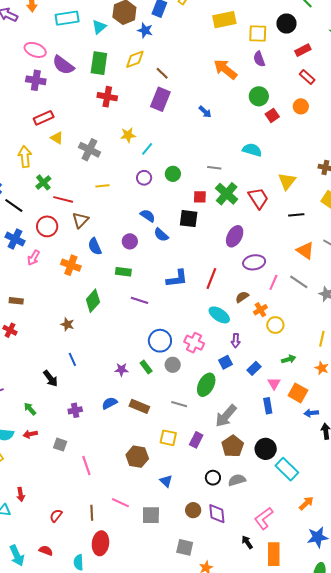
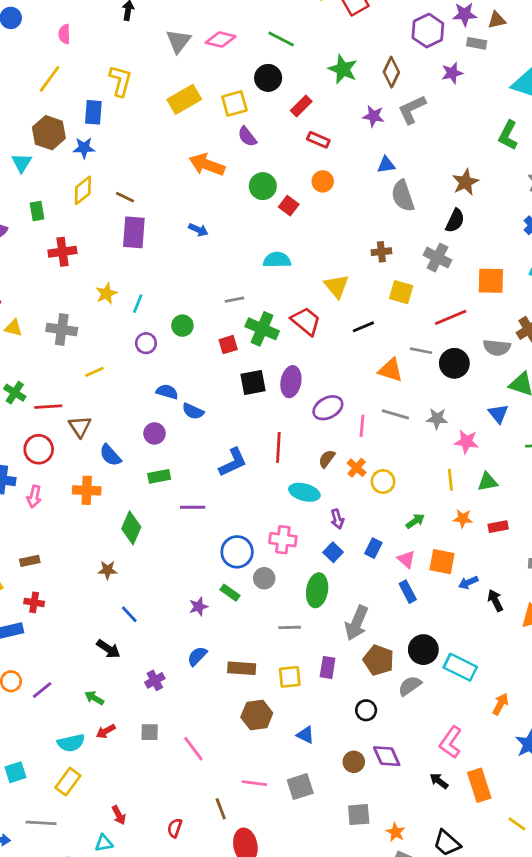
green rectangle: (99, 63) -> (37, 211), size x0.6
black square: (189, 219) -> (253, 383), moved
brown rectangle: (139, 406) -> (242, 668), moved
gray semicircle: (237, 480) -> (410, 686), moved

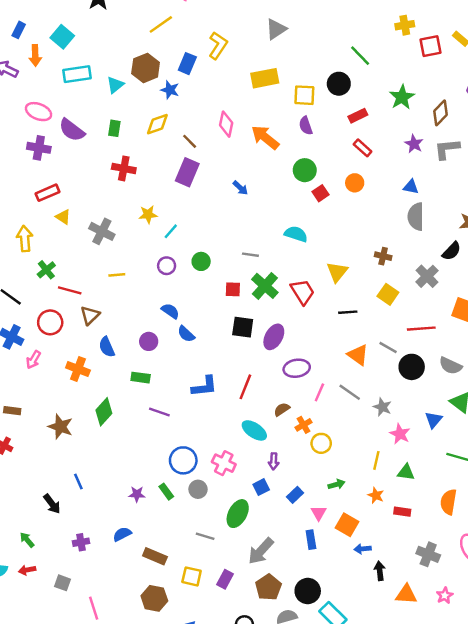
pink diamond: (221, 40) -> (226, 124), moved, turned 70
brown star: (108, 570) -> (60, 427), moved, size x1.5

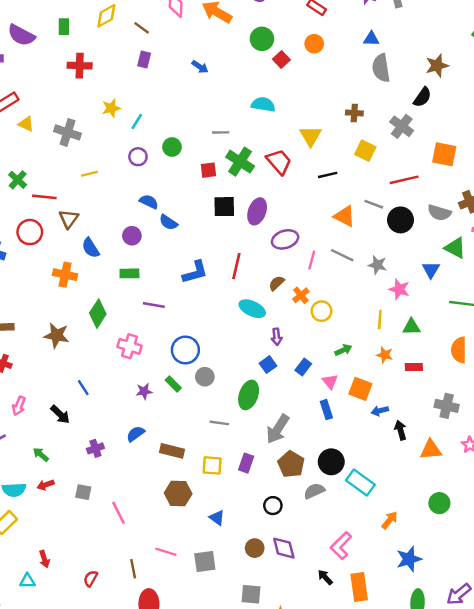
purple rectangle: (187, 172) -> (144, 59), size x0.6
pink arrow: (33, 360) -> (19, 406), moved
pink cross: (224, 463) -> (129, 346), moved

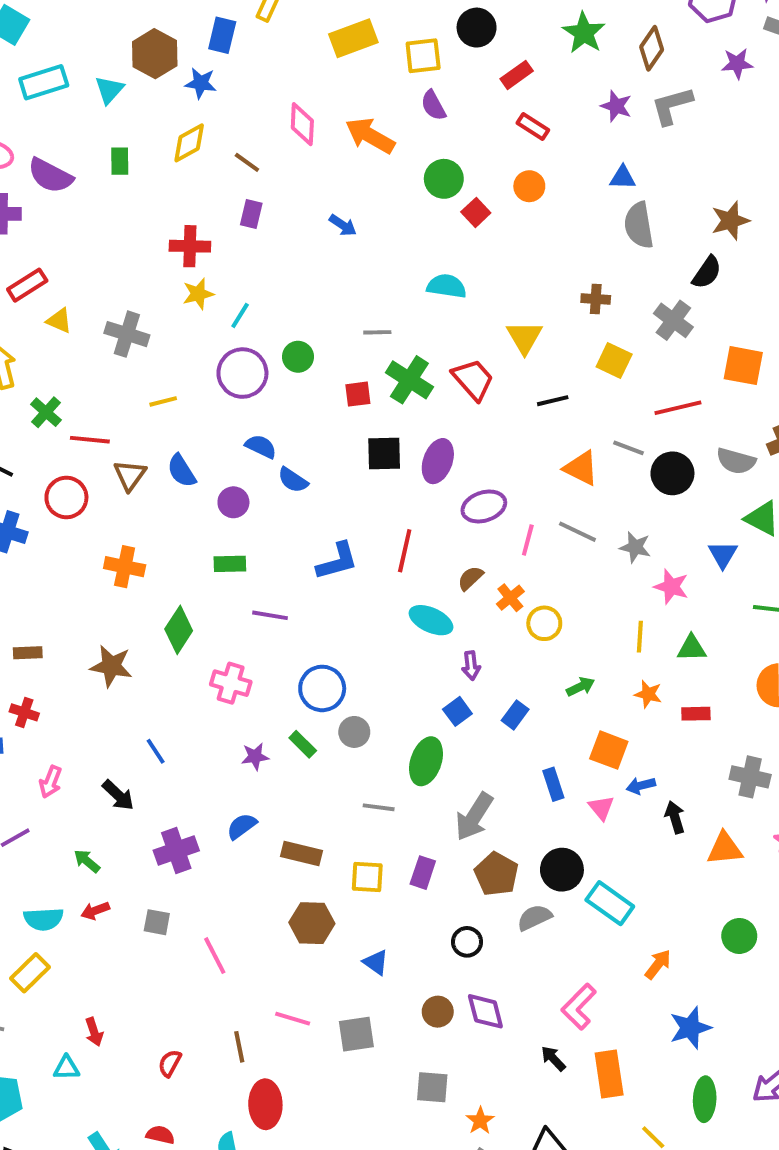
red cross: (80, 66) -> (190, 246), moved
purple circle: (138, 157) -> (242, 373), size x1.6
blue semicircle: (91, 248) -> (182, 471), moved
pink triangle: (330, 382) -> (601, 808), moved
purple cross: (95, 448) -> (176, 850), size x1.5

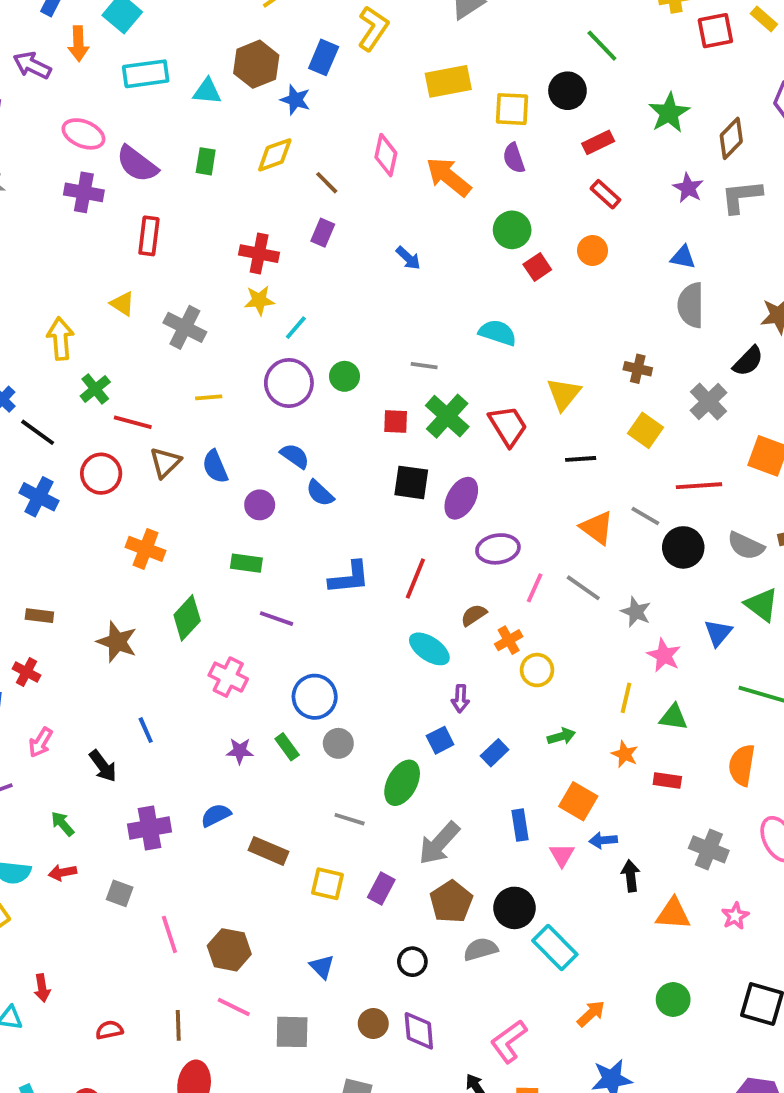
cyan triangle: (109, 90) -> (207, 91), turned 44
red rectangle: (27, 285) -> (149, 236), moved, turned -60
brown hexagon: (312, 923) -> (229, 950), moved
red semicircle: (170, 1063) -> (109, 1030), turned 40

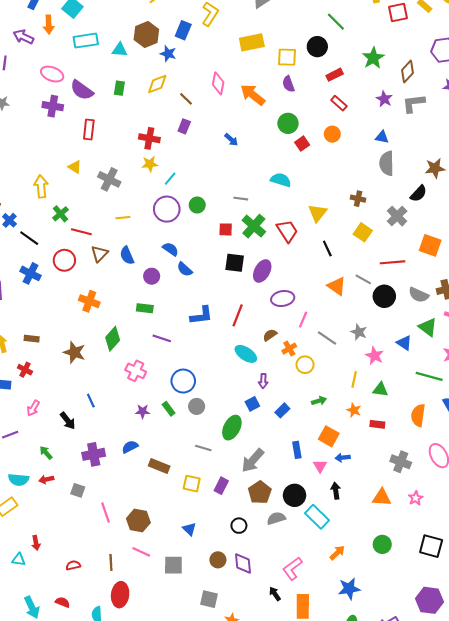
black line: (581, 459) -> (327, 249), turned 70
gray line: (583, 588) -> (327, 338), moved
blue triangle: (718, 633) -> (404, 343), turned -35
black arrow: (631, 876) -> (336, 491), moved

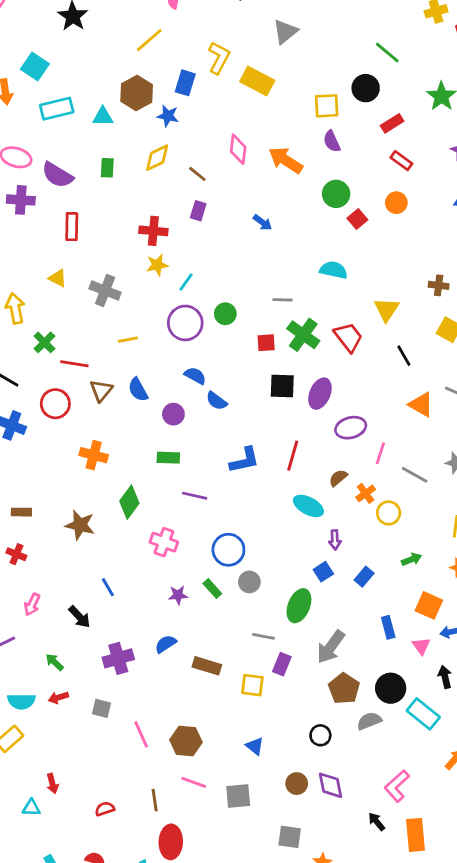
yellow rectangle: (252, 42) -> (257, 81), moved, turned 45
purple rectangle: (221, 486) -> (282, 664), moved

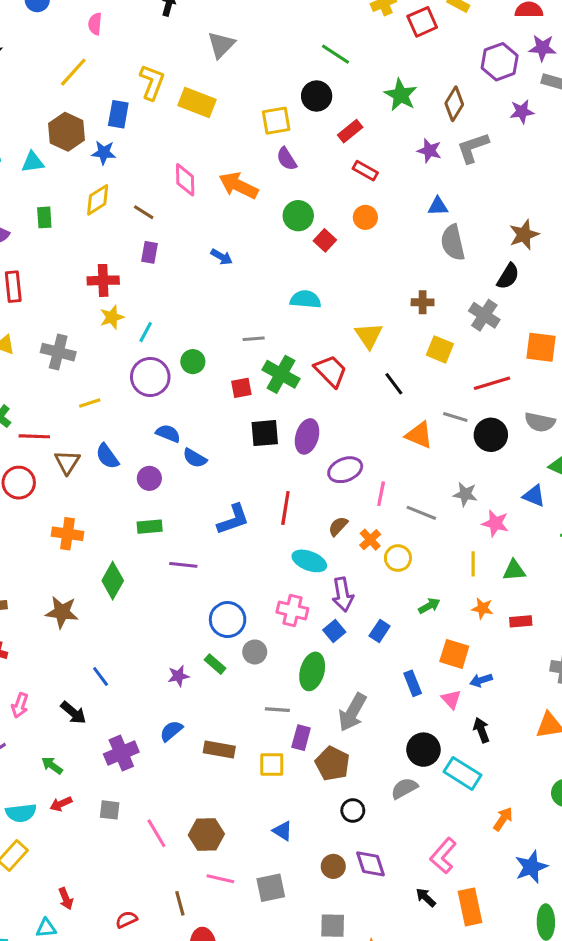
purple arrow: (335, 540) -> (343, 595), size x1.5
pink cross: (164, 542) -> (292, 610), moved
brown pentagon: (344, 689) -> (332, 764), moved

